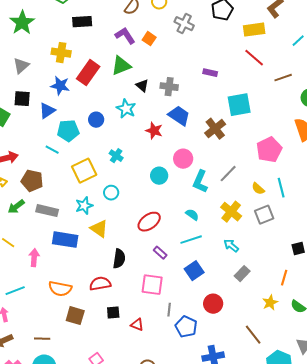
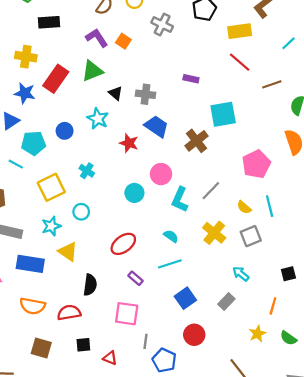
cyan arrow: (231, 246) -> (241, 274), moved
blue square: (194, 271) -> (185, 298), moved
orange semicircle: (60, 289) -> (32, 306), moved

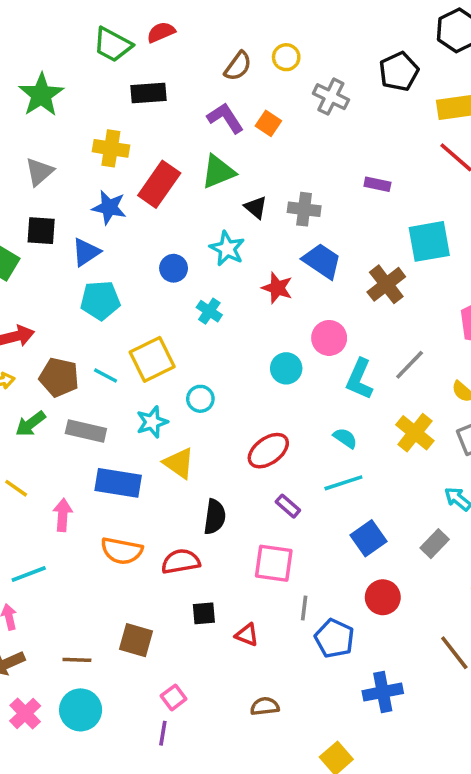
cyan pentagon: (34, 143) -> (100, 300), moved
cyan line: (16, 164) -> (106, 376), moved
cyan cross: (87, 171) -> (209, 311), moved
brown square: (41, 348) -> (136, 640), moved

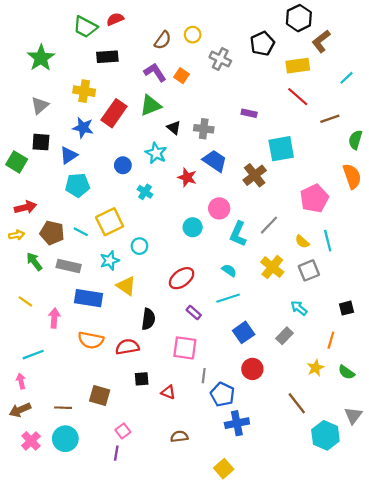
green arrow: (30, 424) -> (34, 262), turned 90
blue cross: (383, 692) -> (237, 423), moved

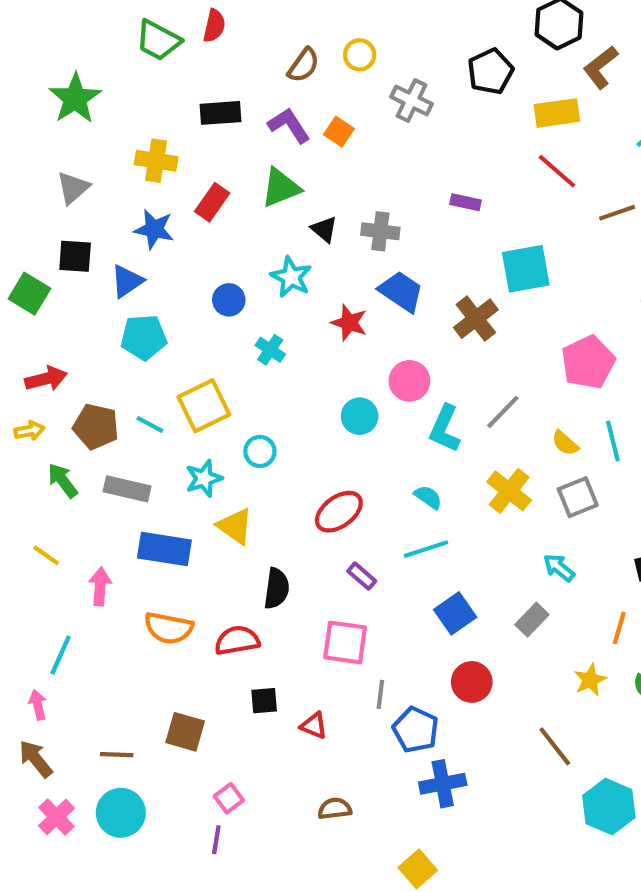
red semicircle: (115, 19) -> (214, 26), turned 126
black rectangle: (107, 57) -> (220, 113), moved
red rectangle: (114, 113) -> (212, 202), size x0.7
cyan line: (33, 355) -> (61, 655), turned -45
brown arrow: (20, 410) -> (36, 759), turned 75

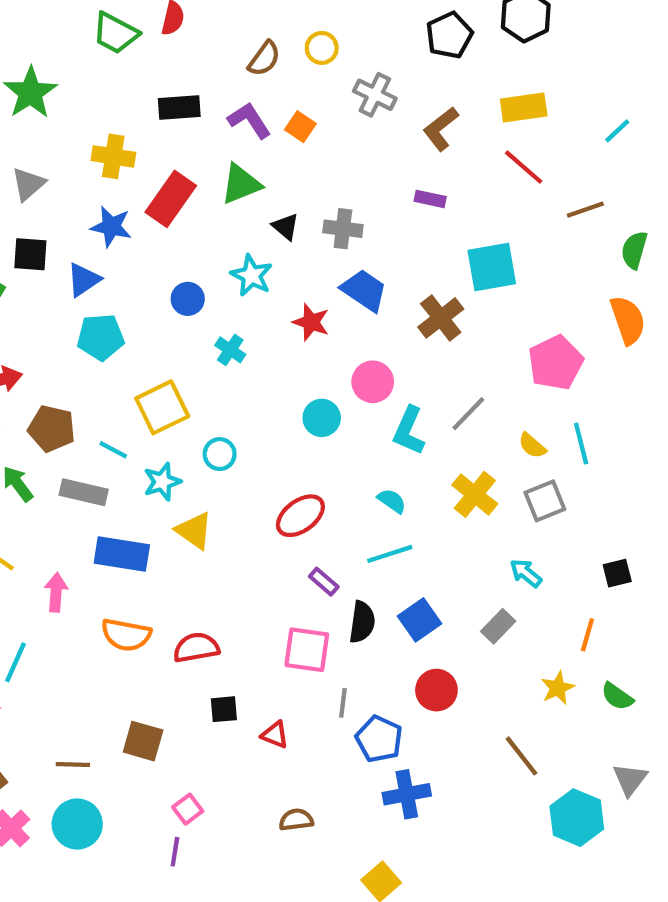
brown L-shape: (600, 67) -> (441, 129), moved
black pentagon: (490, 71) -> (449, 35), moved
red rectangle: (212, 202) -> (171, 199), size x1.4
cyan line: (150, 424) -> (113, 450), moved
black semicircle: (277, 588) -> (362, 622), moved

